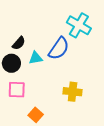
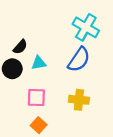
blue semicircle: (59, 48) -> (79, 60), moved
pink square: (17, 90) -> (36, 98), moved

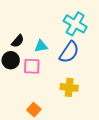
cyan triangle: (39, 63) -> (41, 46), moved
pink square: (36, 98) -> (32, 66), moved

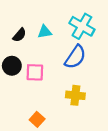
black semicircle: (18, 41) -> (19, 35), moved
cyan triangle: (41, 46) -> (45, 32), moved

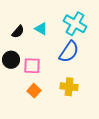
cyan triangle: (45, 32) -> (41, 29), turned 40
orange square: (37, 119) -> (34, 91), moved

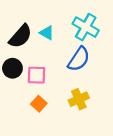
black semicircle: (18, 32) -> (20, 36), size x1.6
yellow cross: (69, 87) -> (79, 99), turned -30

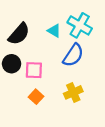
cyan triangle: (47, 33) -> (54, 31), moved

